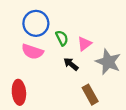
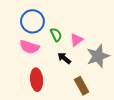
gray star: (108, 62) -> (98, 56), turned 30
red ellipse: (19, 92) -> (37, 80), moved

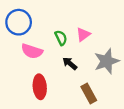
blue circle: (32, 21) -> (19, 22), moved
pink triangle: (76, 40) -> (83, 34), moved

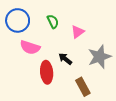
green semicircle: (61, 38) -> (53, 22), moved
red ellipse: (40, 87) -> (47, 72), moved

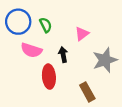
green semicircle: (53, 22) -> (46, 25), moved
black arrow: (65, 59) -> (63, 55), moved, turned 40

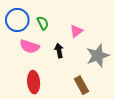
red ellipse: (49, 77) -> (34, 82), moved

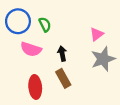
pink triangle: (76, 31) -> (97, 34), moved
brown rectangle: (81, 85) -> (63, 78), moved

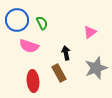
black arrow: (62, 54) -> (66, 53), moved
gray star: (103, 59) -> (96, 68), moved

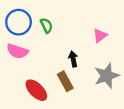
pink semicircle: (29, 46) -> (17, 51), moved
red ellipse: (33, 81) -> (36, 90), turned -40

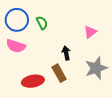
red ellipse: (36, 90) -> (33, 81), turned -55

